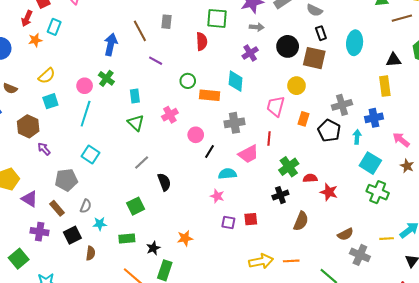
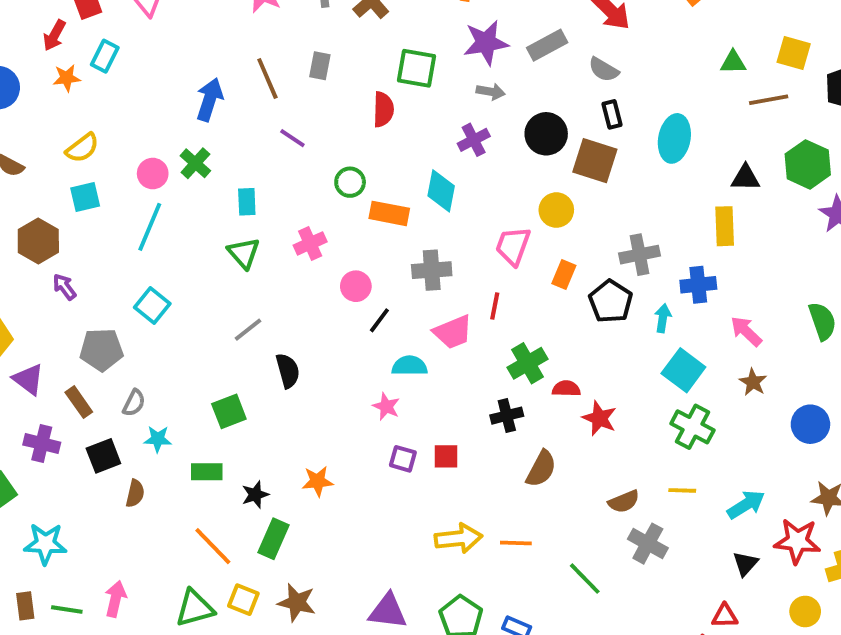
yellow line: (387, 239) -> (682, 490), moved

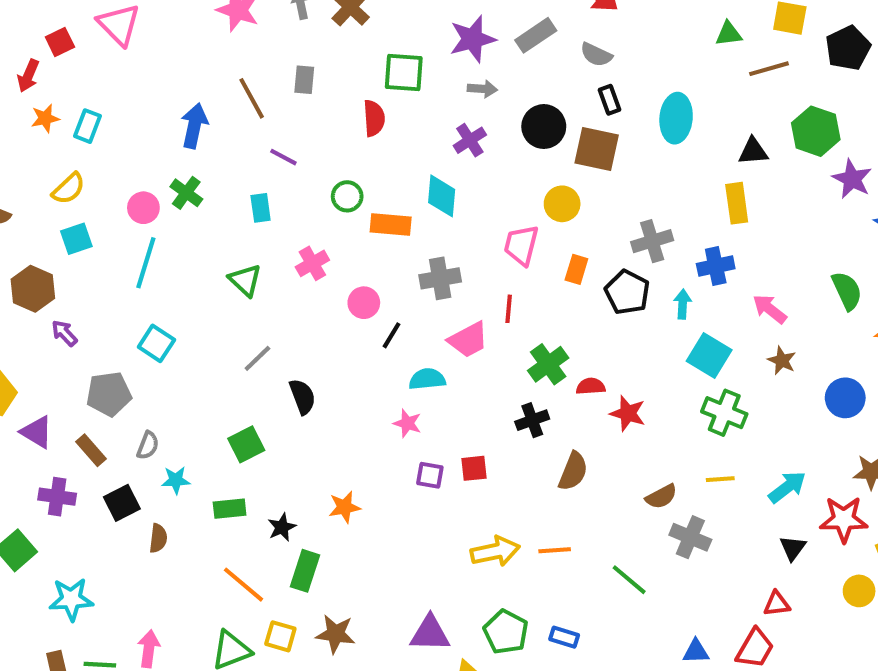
cyan rectangle: (105, 56) -> (87, 126), moved
cyan rectangle: (247, 202) -> (261, 208), moved

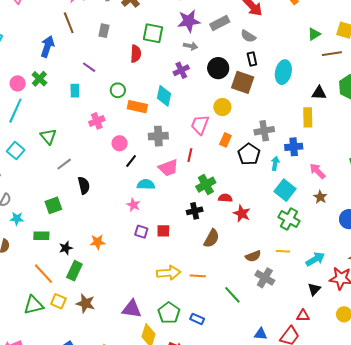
green triangle: (729, 34) -> (314, 34), turned -32
brown line: (252, 98) -> (69, 23), moved
green triangle: (245, 280) -> (48, 136), moved

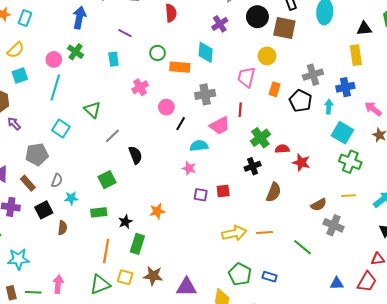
orange line: (44, 274) -> (106, 251), turned 60
purple triangle: (132, 309) -> (186, 287), moved

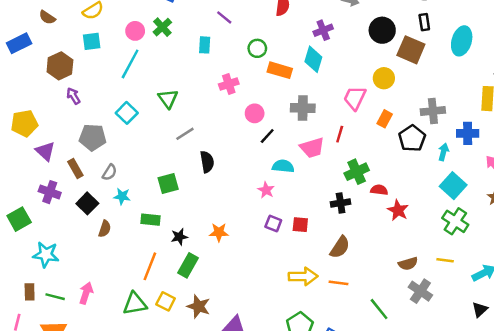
purple cross: (220, 24) -> (323, 30), moved
brown semicircle: (274, 192) -> (340, 247), moved
black square: (44, 210) -> (87, 203), turned -30

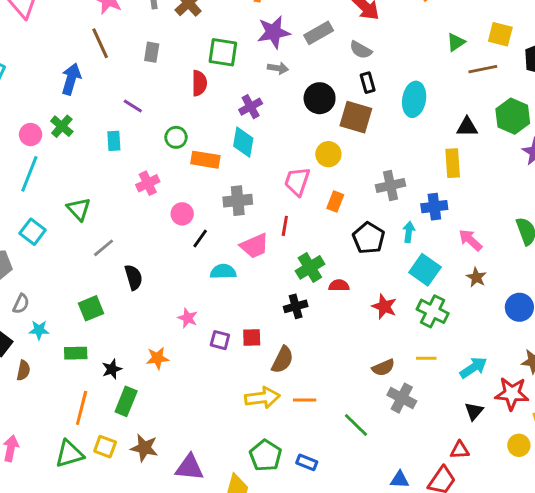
black pentagon: (412, 138) -> (369, 238), moved
pink star: (266, 190) -> (188, 318), moved
red star: (398, 210) -> (384, 307), moved
brown semicircle: (340, 247) -> (283, 360), moved

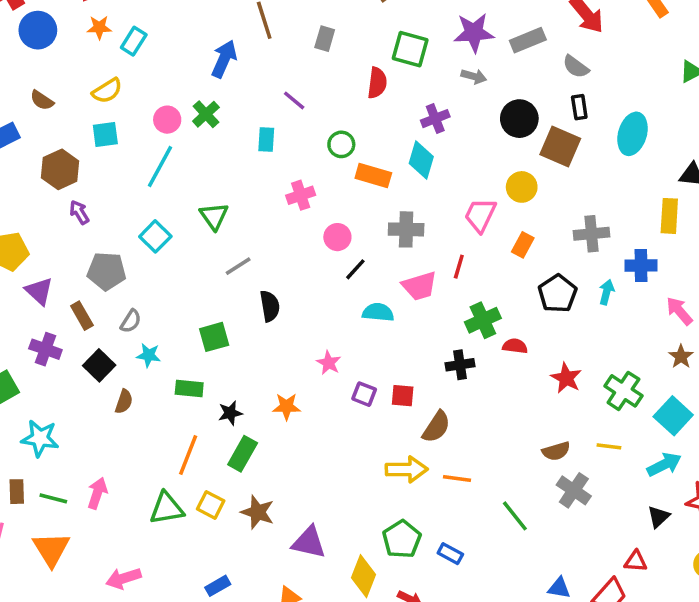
cyan square: (425, 270) -> (673, 416), moved

